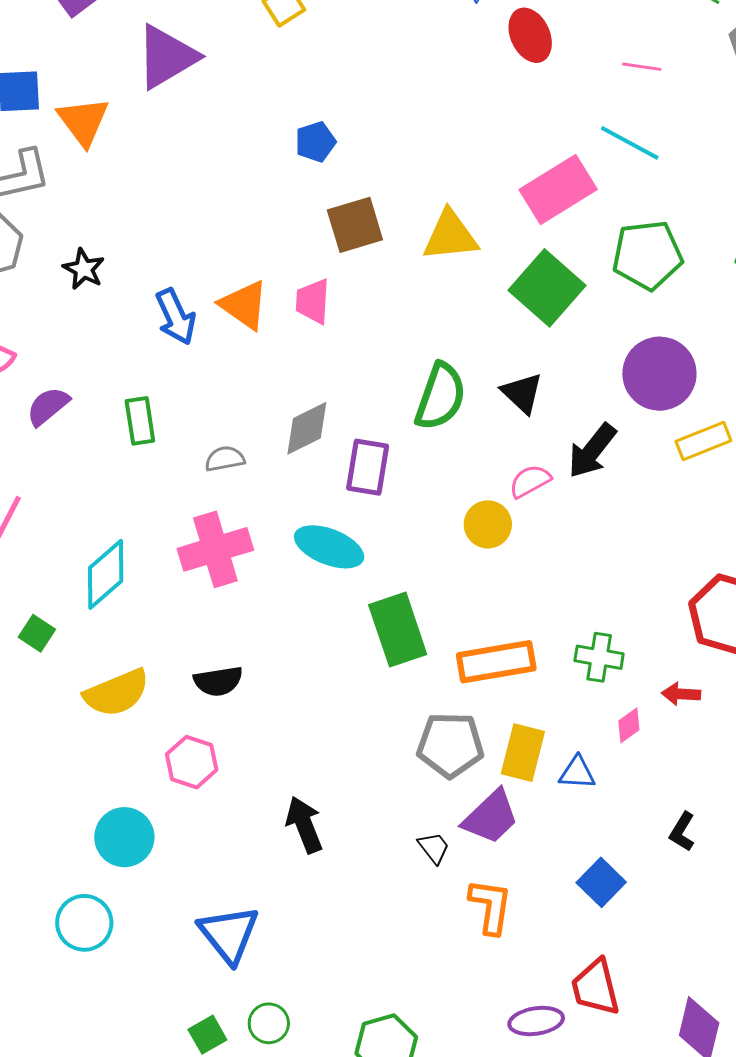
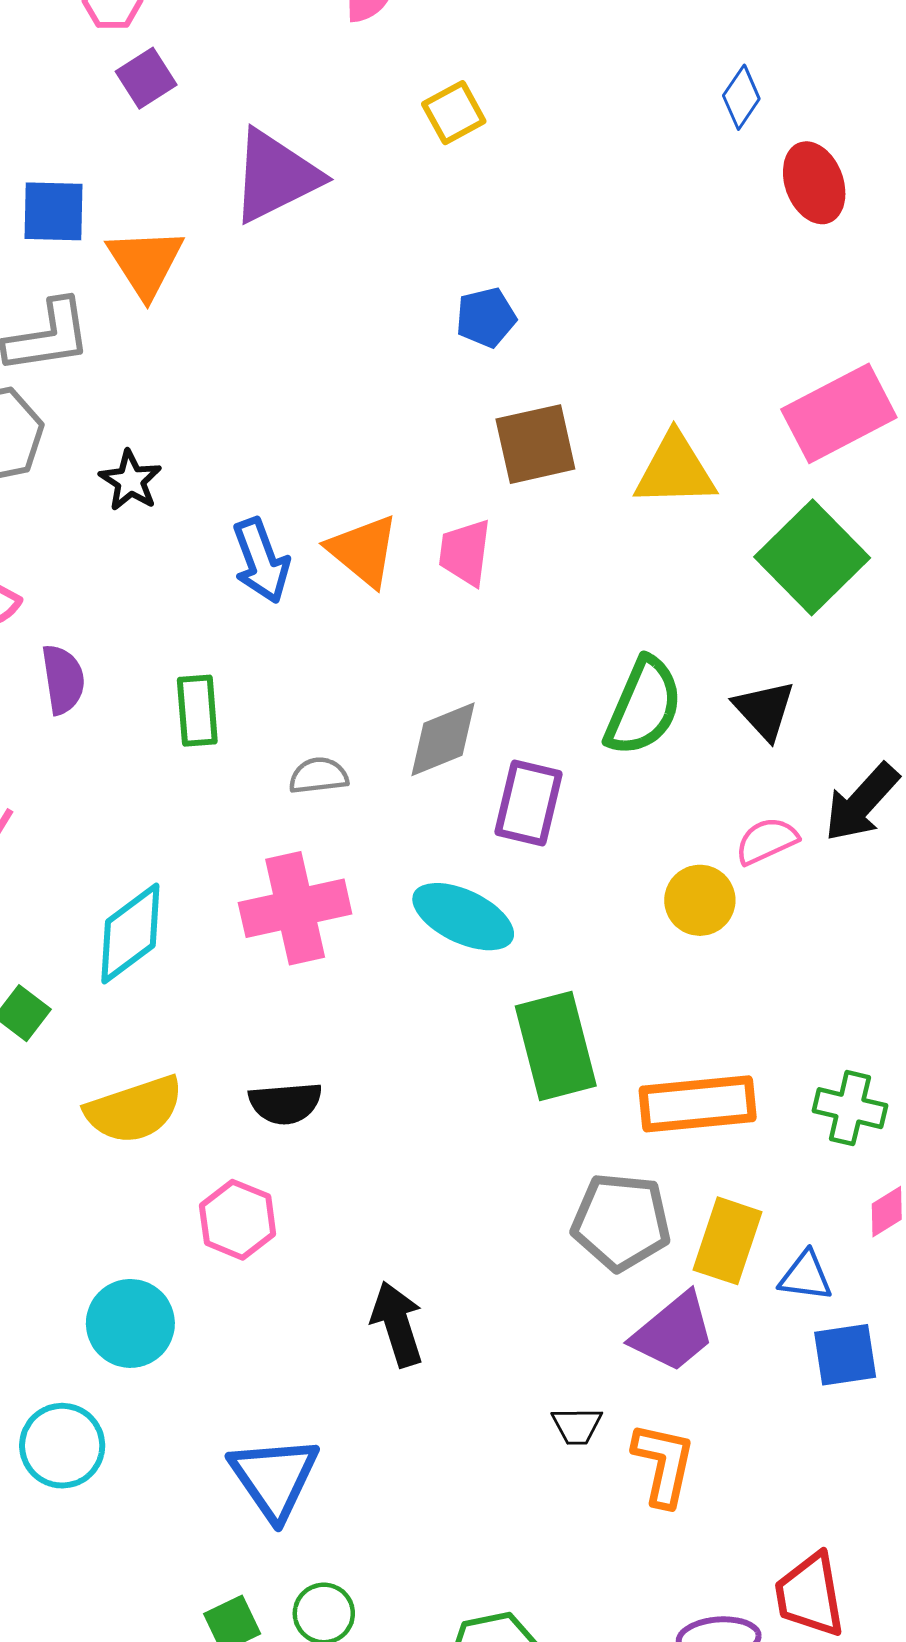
purple semicircle: (48, 406) -> (63, 679), turned 117
black trapezoid: (434, 848) -> (577, 1426), moved, turned 123
blue square: (601, 882) -> (845, 1355), moved, turned 33

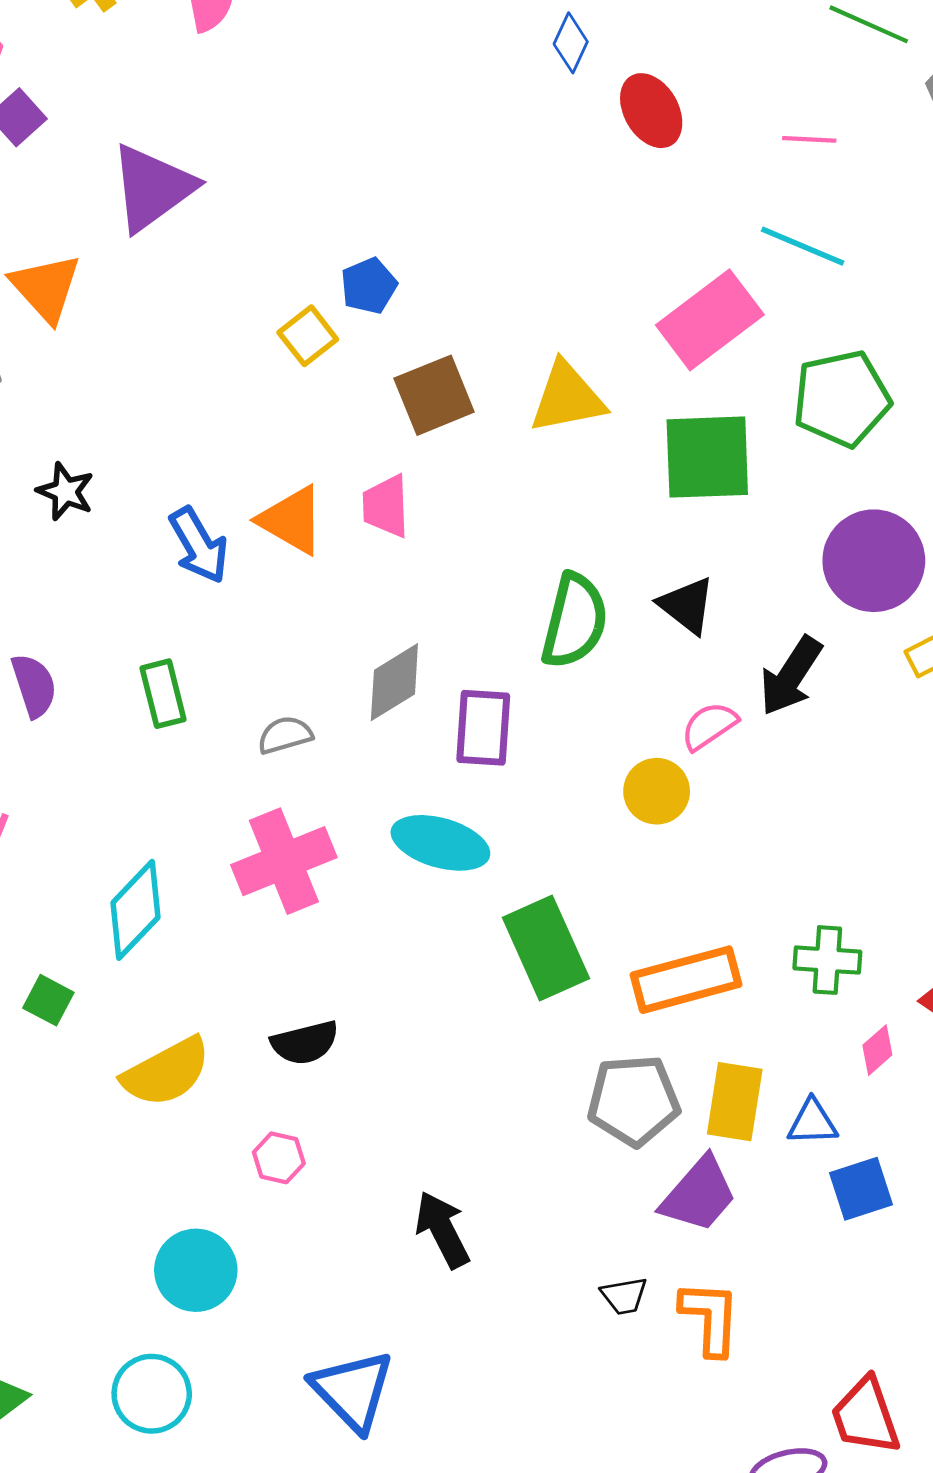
yellow square: (454, 113) -> (308, 336), moved
green square: (812, 557) -> (707, 457), turned -38
pink hexagon: (238, 1220) -> (279, 1158), size x0.7

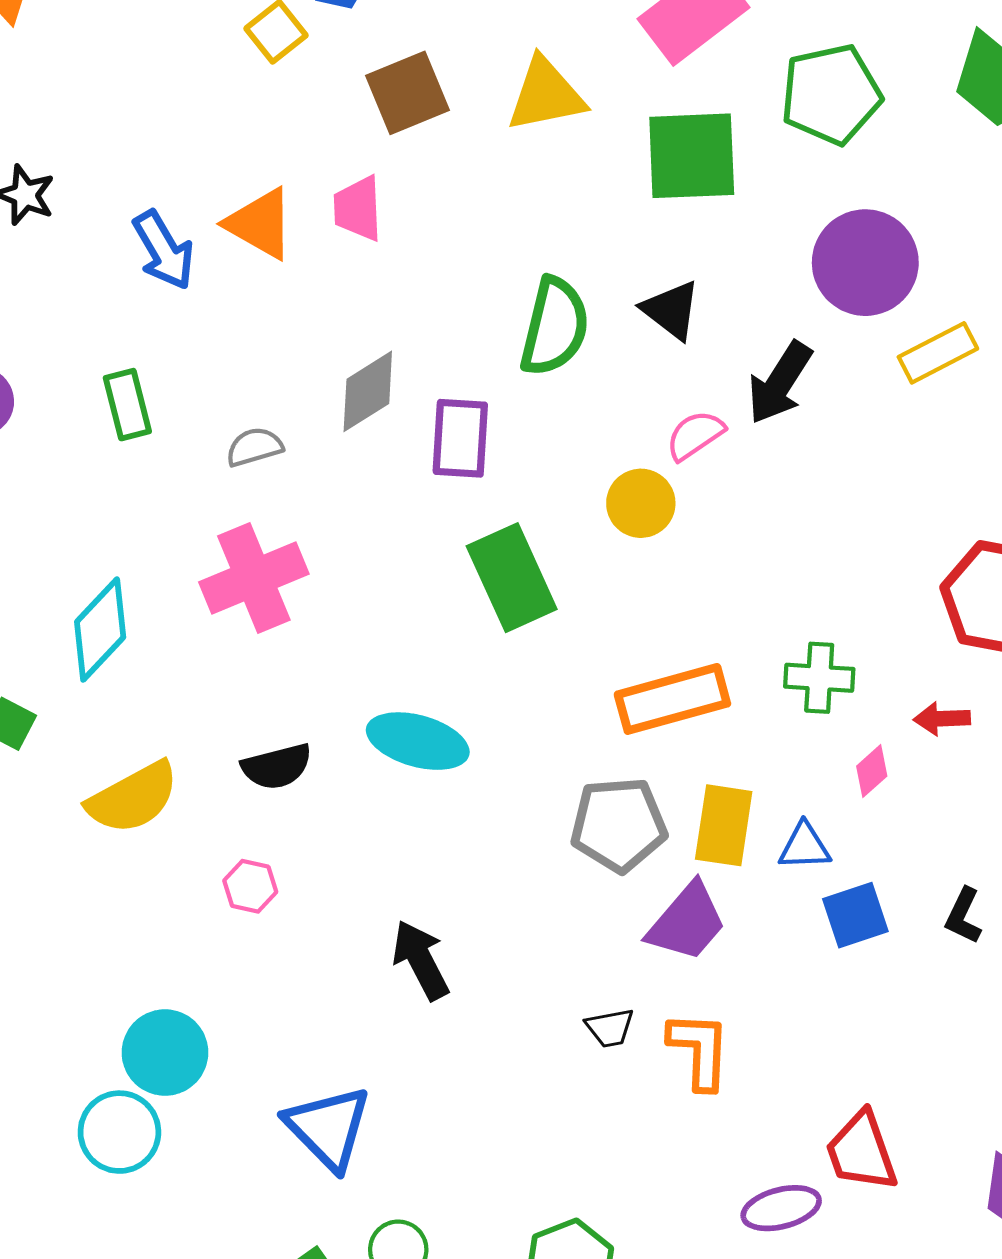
cyan ellipse: (440, 843) -> (418, 741), moved
green rectangle: (546, 948) -> (512, 578), moved
cyan circle: (196, 1270) -> (165, 1053), moved

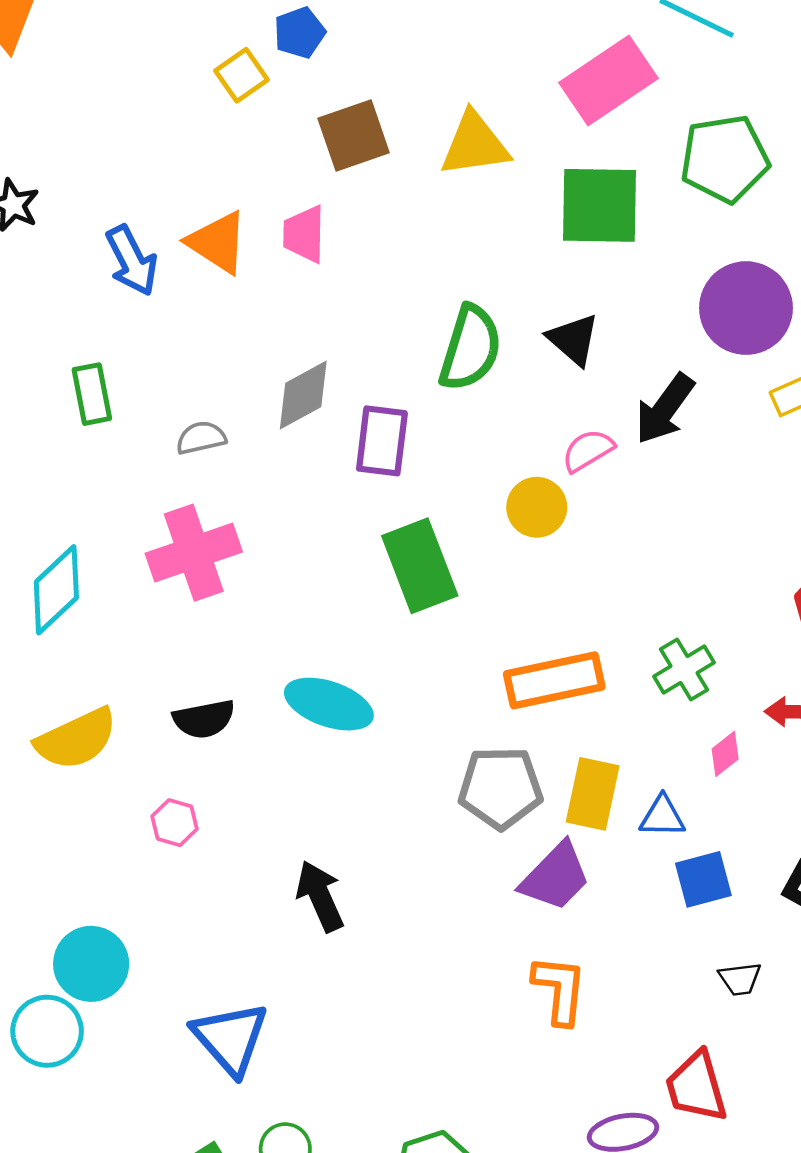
green cross: (819, 678) -> (684, 669), turned -38
black trapezoid: (610, 1028) -> (740, 979), moved

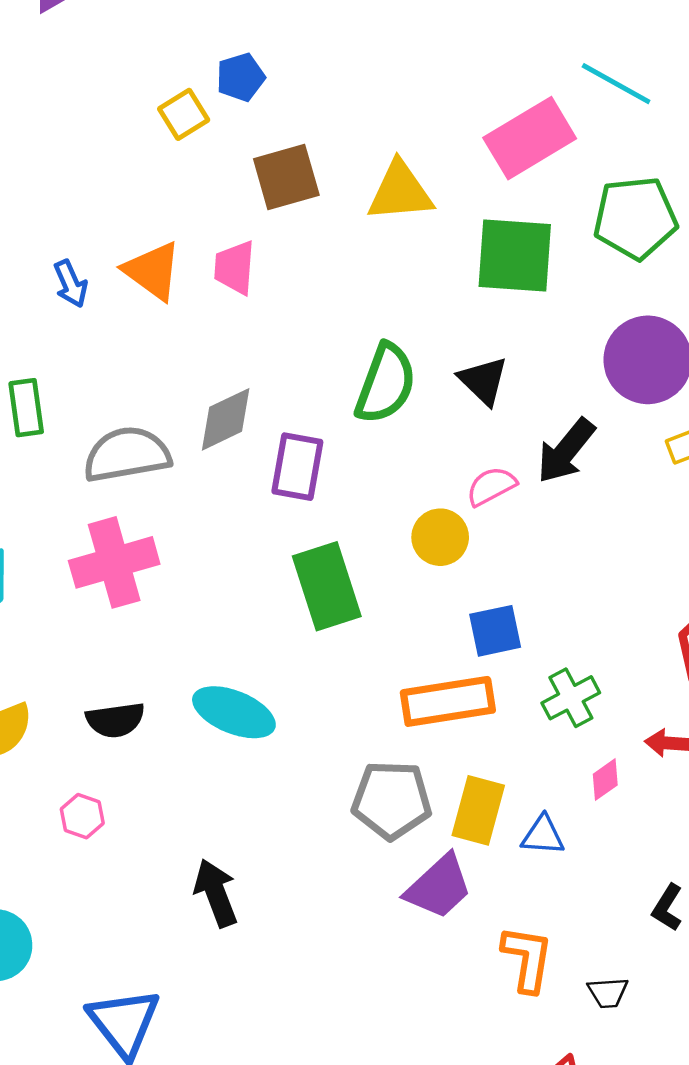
blue arrow: (132, 261) -> (71, 284), size x0.7
gray semicircle: (201, 438) -> (127, 454), size x1.8
blue square: (703, 879) -> (495, 631), moved
orange L-shape: (560, 990) -> (527, 959), moved

